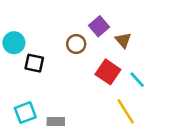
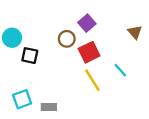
brown triangle: (123, 40) -> (135, 32), moved
red square: (108, 72) -> (89, 52), moved, turned 30
yellow line: (126, 111) -> (92, 80), moved

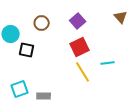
brown triangle: (135, 32) -> (121, 17), moved
brown circle: (67, 39) -> (42, 23), moved
cyan line: (120, 70) -> (108, 63), turned -56

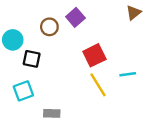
brown triangle: (121, 17) -> (134, 13), moved, turned 32
purple square: (78, 21) -> (75, 17), moved
cyan square: (20, 89) -> (23, 91), moved

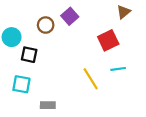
red square: (94, 55) -> (108, 40), moved
cyan square: (23, 91) -> (21, 84), turned 30

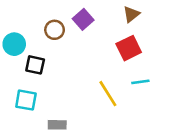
brown triangle: (124, 12) -> (131, 14), moved

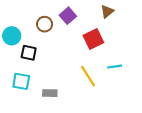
red square: (129, 48) -> (93, 39), moved
gray rectangle: (57, 125) -> (50, 93), moved

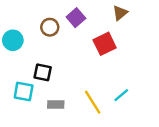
black square: (29, 53) -> (43, 72), moved
cyan line: (115, 67) -> (121, 95), moved, turned -32
yellow line: (88, 76) -> (93, 102), moved

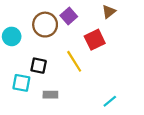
brown circle: (50, 27) -> (45, 25), size x1.5
cyan line: (121, 95) -> (110, 101), moved
yellow line: (93, 102) -> (74, 61), moved

